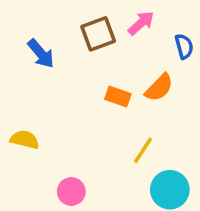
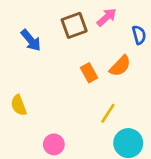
orange rectangle: (118, 97) -> (89, 73), turned 42
yellow semicircle: (25, 140) -> (19, 105), turned -125

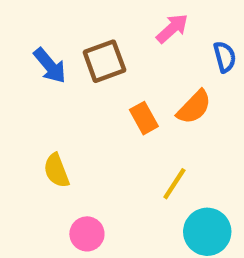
brown square: (74, 25) -> (104, 61), moved
yellow semicircle: (19, 105) -> (56, 171), moved

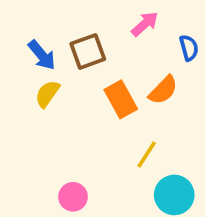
orange rectangle: (144, 118) -> (121, 99), size x1.4
yellow semicircle: (56, 171) -> (47, 94), moved, turned 56

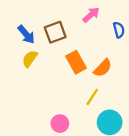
orange semicircle: (163, 90) -> (103, 68), moved
pink circle: (73, 197) -> (60, 124), moved

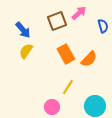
brown square: (55, 32) -> (57, 21), moved
yellow line: (92, 97) -> (68, 87), moved

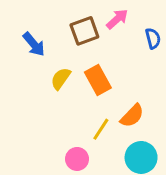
yellow semicircle: (26, 51) -> (61, 79), moved
orange semicircle: (89, 59) -> (132, 116), moved

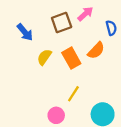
orange semicircle: (132, 116) -> (96, 51), moved

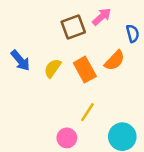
blue arrow: (25, 32) -> (20, 61), moved

